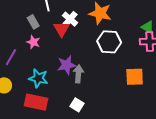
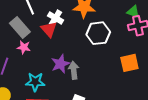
gray rectangle: (33, 22) -> (20, 27), size x1.5

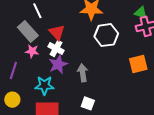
white cross: (56, 18) -> (56, 49), moved
purple star: (60, 64) -> (58, 64), moved

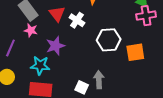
white hexagon: (106, 35) -> (109, 40), moved
white cross: (56, 49) -> (77, 20), moved
gray arrow: (83, 73) -> (99, 80), moved

